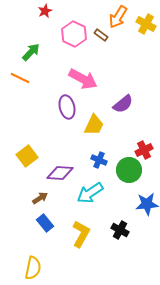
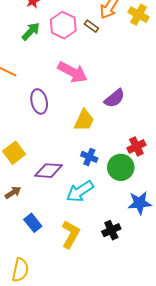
green arrow: (31, 52) -> (31, 31), moved
purple ellipse: (67, 107) -> (39, 101), moved
brown arrow: (40, 198) -> (13, 192), moved
black cross: (120, 230) -> (111, 230), turned 36

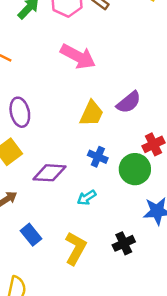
purple semicircle: (114, 98) -> (129, 102), moved
purple ellipse: (39, 101) -> (20, 112), moved
cyan arrow: (80, 191) -> (87, 198), size x0.6

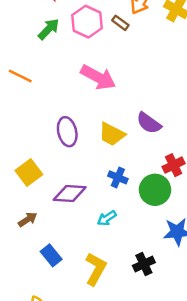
purple semicircle: (129, 102) -> (149, 123), turned 75
purple ellipse: (20, 112) -> (67, 132), moved
yellow trapezoid: (92, 113) -> (112, 134), turned 92

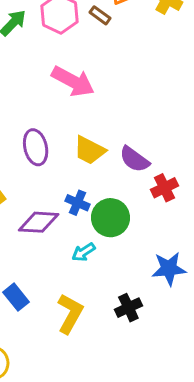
purple semicircle: (149, 123) -> (134, 159), moved
blue cross: (118, 177) -> (78, 203), moved
green circle: (155, 190) -> (110, 218), moved

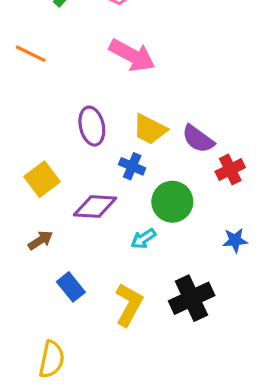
blue cross: (78, 203) -> (132, 166), moved
blue star: (169, 269) -> (235, 240), moved, size x0.7
black cross: (128, 308) -> (192, 298), size x1.5

